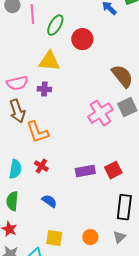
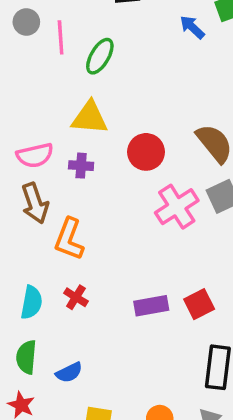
red circle: (82, 39) -> (146, 152), moved
orange L-shape: (37, 132) -> (69, 239), turned 40
blue semicircle: (49, 201) -> (69, 372), moved, turned 119

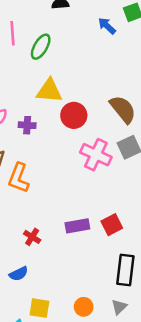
yellow triangle: (90, 118) -> (49, 91), moved
pink cross: (177, 207) -> (96, 155), turned -32
red cross: (76, 297) -> (32, 237), moved

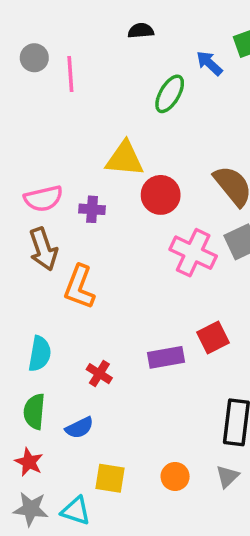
green ellipse: (41, 47) -> (170, 94), moved
red square: (112, 225) -> (213, 338), moved

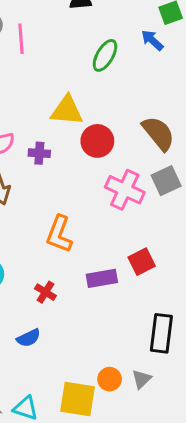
blue arrow: (209, 63) -> (152, 40), moved
orange L-shape: (79, 287) -> (59, 234), moved
gray triangle: (227, 476) -> (142, 379), moved
yellow square: (110, 478) -> (77, 399), moved, size x1.4

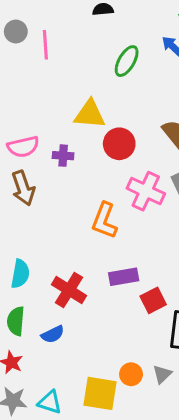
orange L-shape: (59, 234) -> (104, 221), moved
red square: (142, 262) -> (153, 300), moved
red cross: (45, 292) -> (69, 290), size x1.6

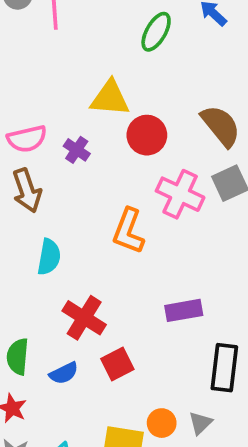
purple cross: (63, 156) -> (77, 150), turned 30
cyan semicircle: (20, 274) -> (49, 257), moved
purple rectangle: (124, 277) -> (184, 310), moved
red square: (153, 300) -> (117, 364), moved

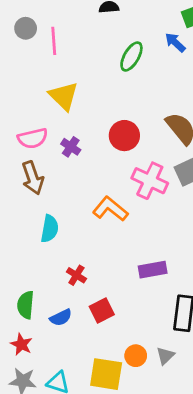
yellow triangle: (110, 98) -> (64, 96), moved, turned 40
orange L-shape: (128, 231) -> (110, 209), turned 108
red cross: (84, 318) -> (76, 275), size x0.6

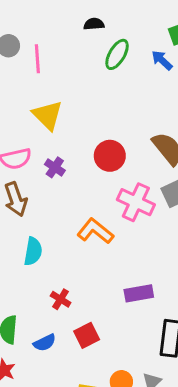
green ellipse: (131, 56) -> (117, 54), moved

